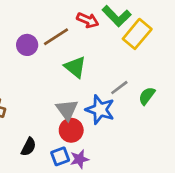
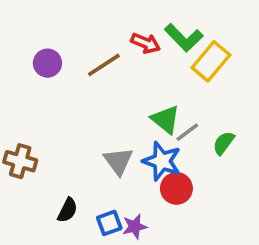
purple circle: (27, 45) -> (47, 63), moved
green triangle: (75, 67) -> (166, 119), moved
red circle: (71, 130) -> (176, 188), moved

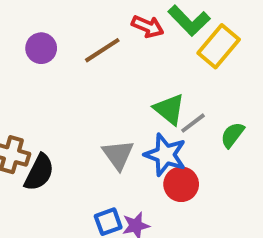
black semicircle: (67, 210) -> (39, 172), moved, size x1.4

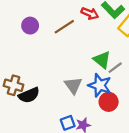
black semicircle: (39, 172) -> (29, 95), turned 40

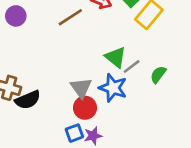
purple circle: (30, 26) -> (16, 16), moved
red circle: (109, 102) -> (85, 108), moved

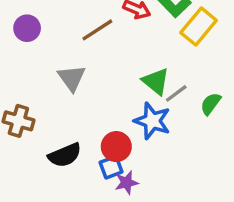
gray triangle: (81, 88) -> (72, 78), moved
black semicircle: (28, 100) -> (65, 155), moved
blue square: (74, 133) -> (111, 167), moved

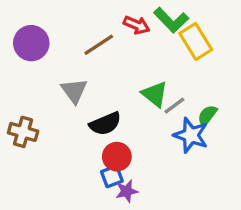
yellow rectangle: (199, 27) -> (196, 41), turned -72
purple circle: (27, 28) -> (31, 43), size x1.4
blue star: (152, 121) -> (191, 135), moved
black semicircle: (65, 155) -> (105, 124), moved

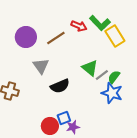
purple circle: (31, 43) -> (26, 37), moved
green semicircle: (207, 115) -> (114, 77), moved
red circle: (117, 157) -> (50, 126), moved

